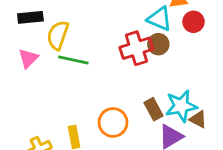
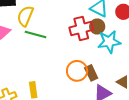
cyan star: (181, 106) -> (109, 42), moved
orange circle: (113, 122) -> (77, 71), moved

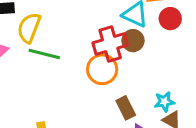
cyan star: (109, 42) -> (164, 102), moved, size x0.6
orange circle: (77, 71) -> (102, 69), moved

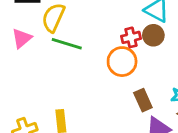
red cross: (110, 44) -> (131, 37), size x0.6

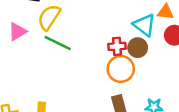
orange circle: (122, 62) -> (121, 69), moved

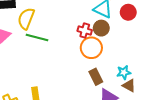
red cross: (117, 46) -> (85, 31), turned 32

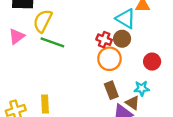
red circle: (128, 12) -> (152, 62), moved
brown triangle: (129, 86) -> (132, 103), moved

